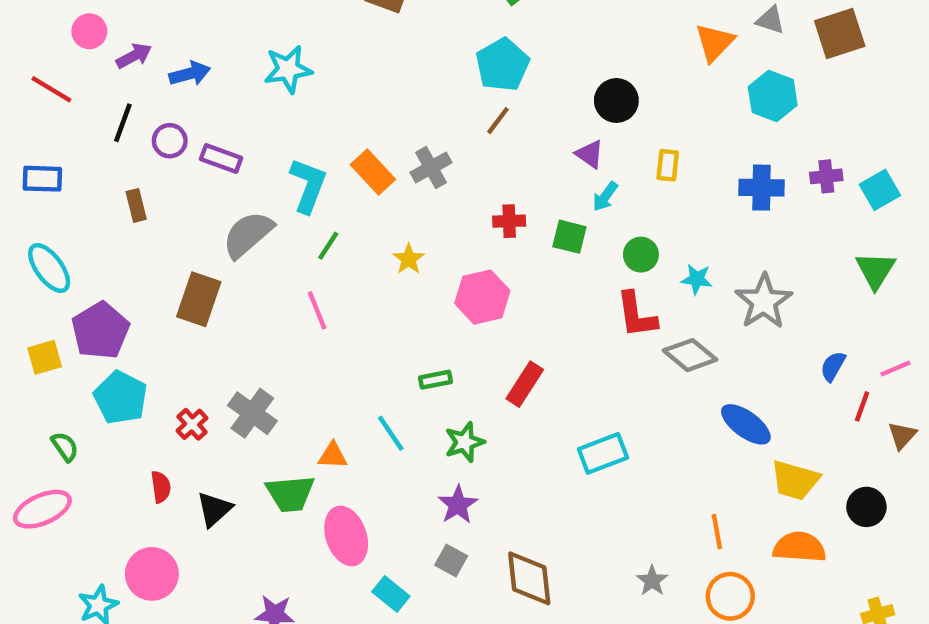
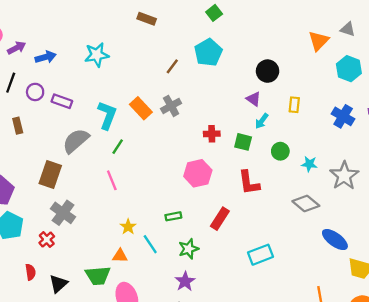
brown line: (498, 121) -> (172, 66), moved
blue cross: (762, 188) -> (343, 116), turned 30
yellow star: (409, 259) -> (128, 227), moved
red L-shape: (636, 315) -> (249, 183), moved
gray cross: (252, 413) -> (63, 213), moved

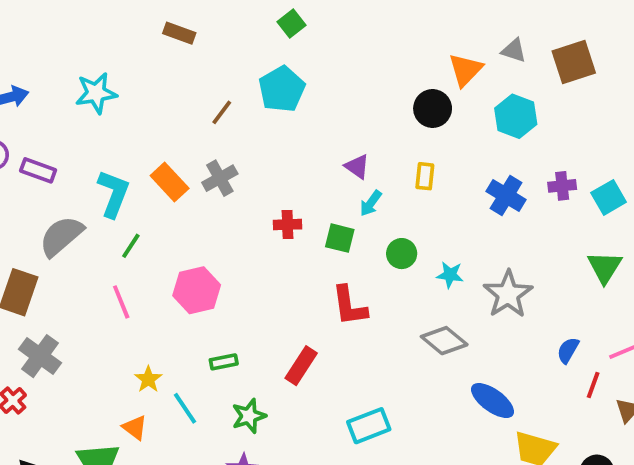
black circle: (268, 71) -> (433, 108), moved
pink hexagon: (198, 173) -> (197, 290), moved
orange triangle: (120, 256) -> (135, 428), turned 35

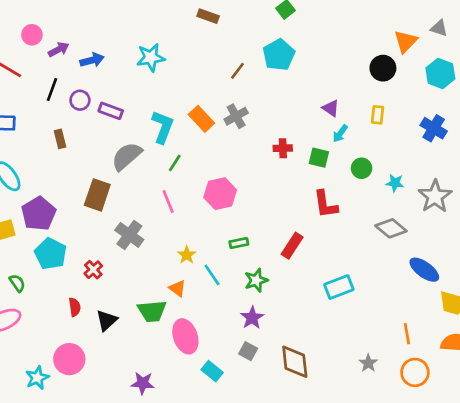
gray cross: (40, 356) -> (129, 235), moved

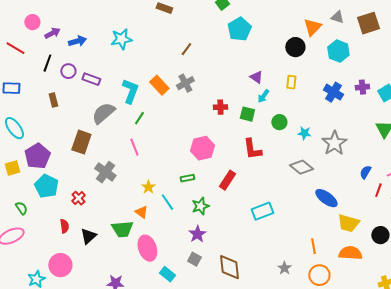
cyan pentagon: (279, 55) -> (239, 29), moved
pink hexagon: (220, 194) -> (202, 148), moved

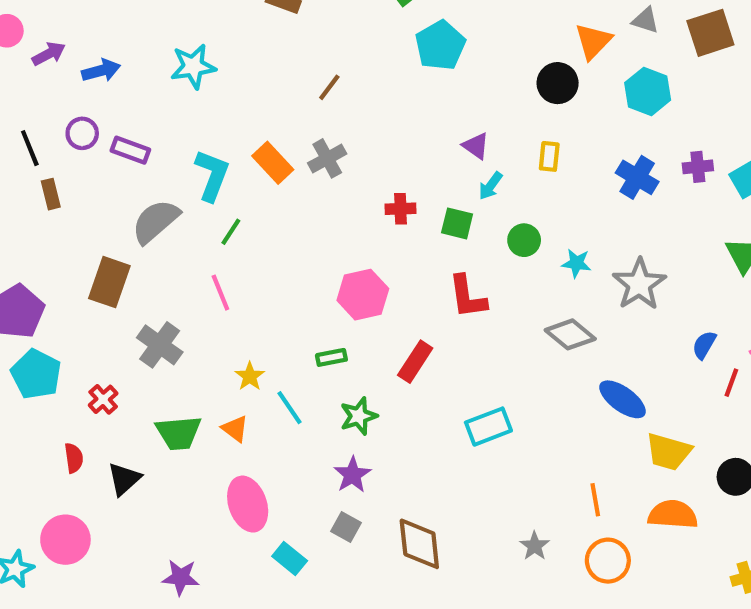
black line: (47, 63) -> (30, 148), moved, turned -42
green trapezoid: (122, 229) -> (179, 433), moved

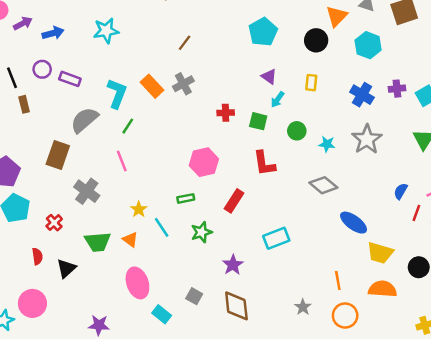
cyan pentagon: (440, 45) -> (263, 32), moved
gray star: (639, 284) -> (367, 139), moved
purple star: (352, 475) -> (233, 265), moved

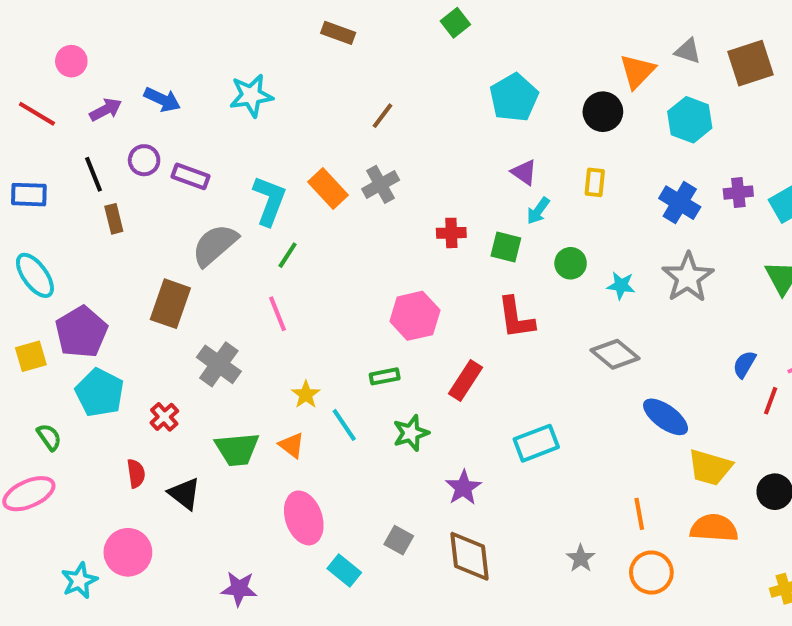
purple arrow: (23, 23) -> (106, 110), moved
blue arrow: (53, 33) -> (162, 100), turned 40
black triangle: (66, 268) -> (185, 494), turned -40

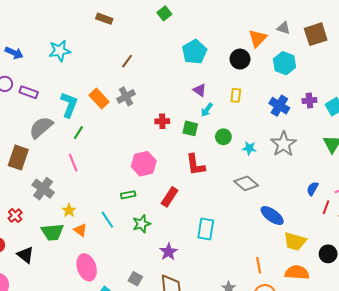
yellow star: (306, 395) -> (69, 210), moved
cyan rectangle: (536, 443) -> (206, 229), turned -60

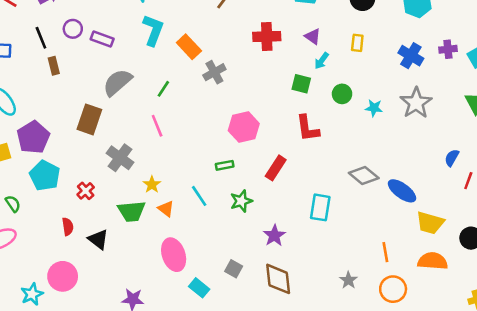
gray cross: (126, 96) -> (214, 72), moved
cyan L-shape: (69, 105) -> (153, 30), moved
red cross: (162, 121) -> (267, 36), moved, size x1.5
gray diamond: (246, 183) -> (364, 176), moved

